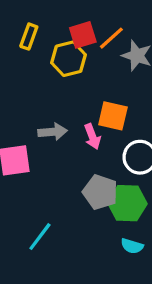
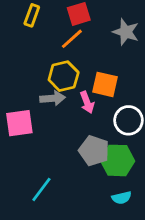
orange line: (111, 38) -> (72, 39), moved
yellow hexagon: (69, 59) -> (64, 76), moved
cyan semicircle: (132, 246) -> (122, 198), turned -30

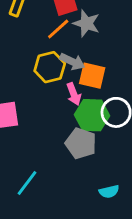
gray star: (126, 32) -> (86, 23), moved
gray arrow: (52, 98) -> (72, 62), moved, turned 30
green hexagon: (117, 160) -> (92, 115), moved

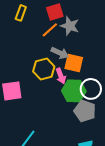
yellow hexagon: (50, 67) -> (44, 69), moved
gray pentagon: (81, 143) -> (85, 111), moved

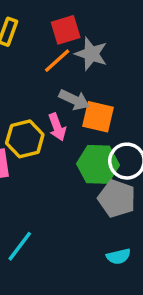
yellow hexagon: (44, 69) -> (25, 139), moved
pink arrow: (61, 76) -> (57, 127), moved

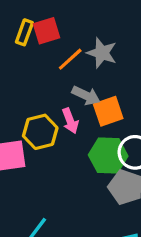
red square: (66, 30) -> (47, 31), moved
orange square: (98, 117) -> (108, 111), turned -32

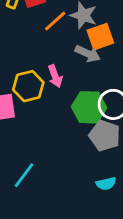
gray arrow: (86, 95) -> (88, 54), moved
orange square: (108, 111) -> (100, 37), moved

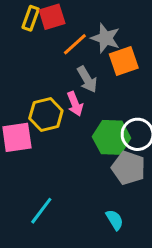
gray arrow: (88, 54) -> (87, 79), moved, turned 35
cyan semicircle: (106, 184) -> (115, 220), moved, turned -108

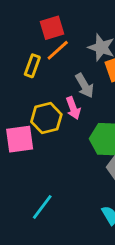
yellow rectangle: (31, 18) -> (32, 66), moved
orange line: (75, 44) -> (58, 50), moved

